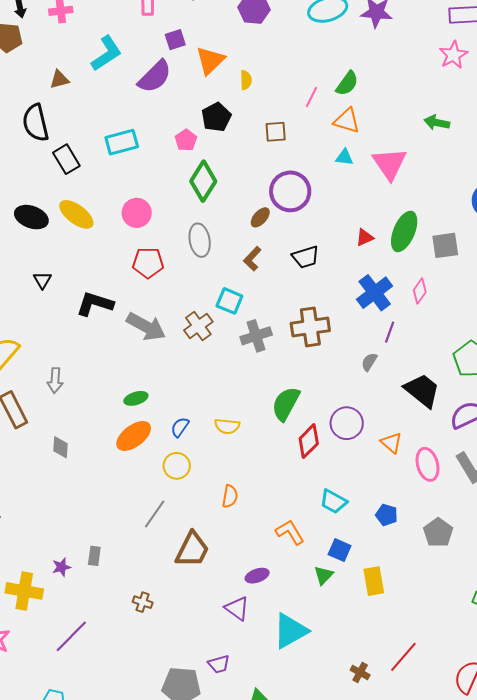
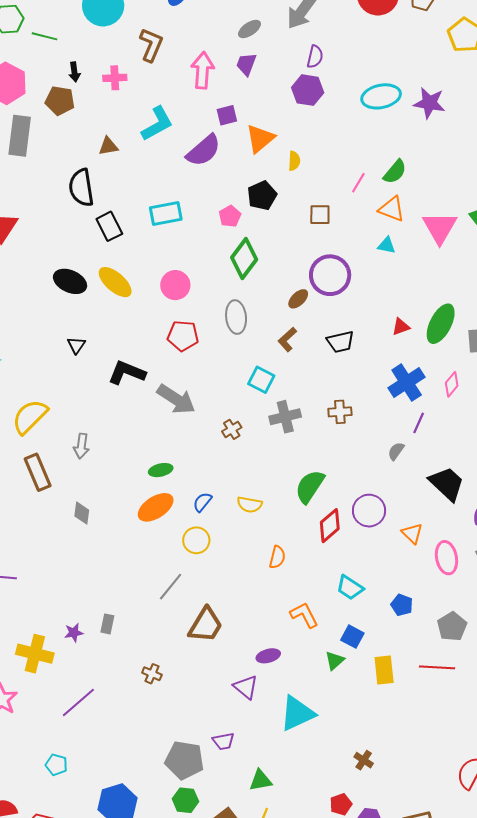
pink triangle: (390, 164) -> (440, 228), moved
brown cross: (198, 326) -> (232, 429), moved, size x0.7
brown cross: (310, 327) -> (340, 412), size x0.6
orange semicircle: (230, 496) -> (277, 557), moved
red line: (403, 657) -> (437, 667), moved, turned 48

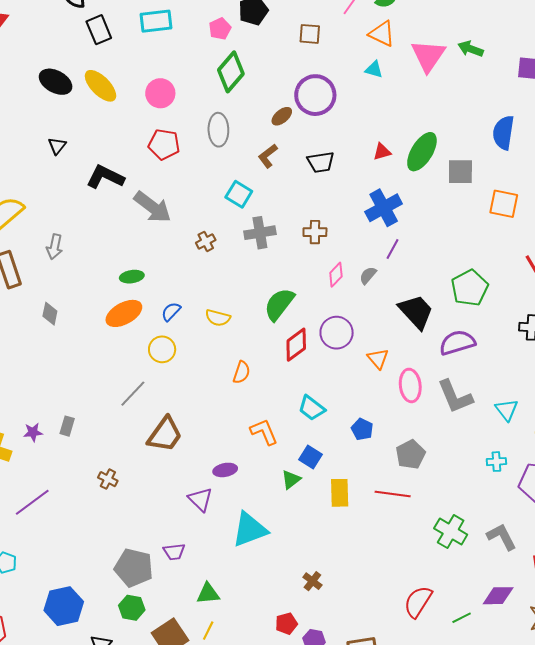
pink diamond: (452, 384) -> (336, 275), moved

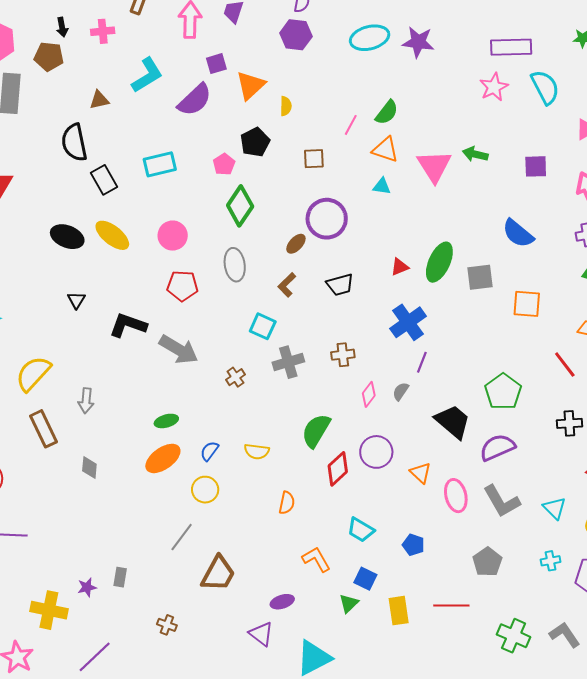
blue semicircle: (503, 133) -> (518, 233), turned -52
gray pentagon: (411, 454) -> (487, 562), moved

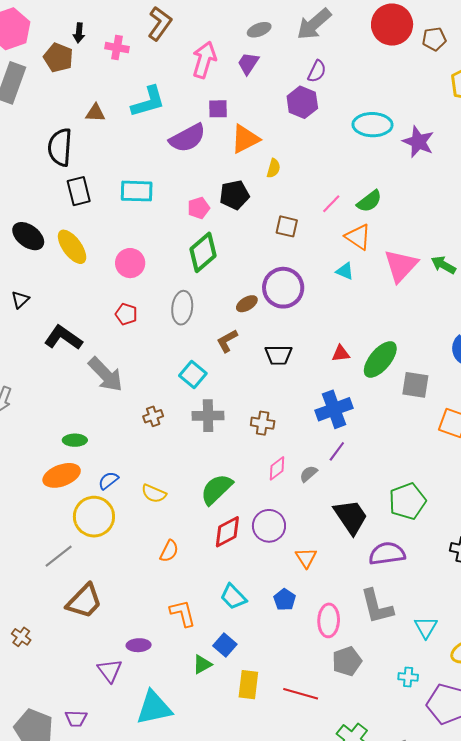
red pentagon: (182, 286) -> (126, 314), size x0.7
yellow circle: (205, 490) -> (94, 517), size x1.5
pink ellipse: (456, 496) -> (329, 620), moved
blue pentagon: (413, 545) -> (285, 600), moved

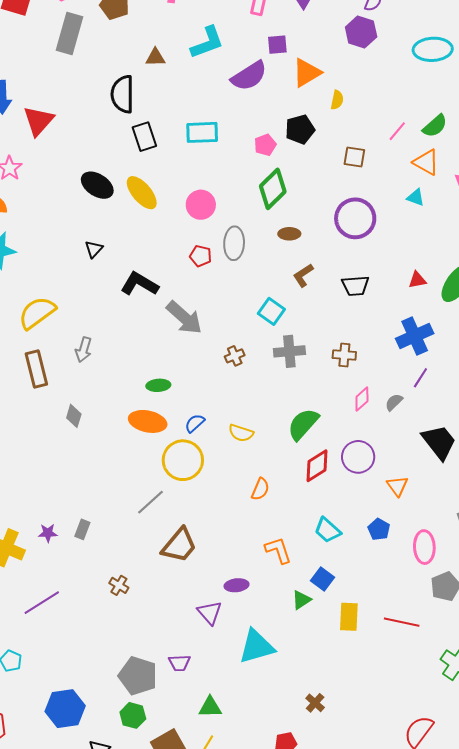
brown ellipse: (247, 304) -> (289, 234), moved, turned 35
gray ellipse: (182, 308) -> (234, 243), moved
orange ellipse: (62, 475) -> (148, 421), turned 36

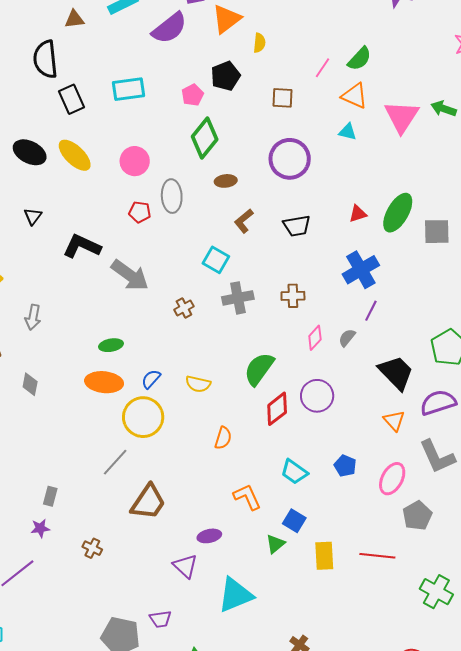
orange triangle: (397, 486) -> (394, 421), moved
purple star: (48, 533) -> (40, 528), moved
pink ellipse: (424, 547) -> (392, 479), turned 36

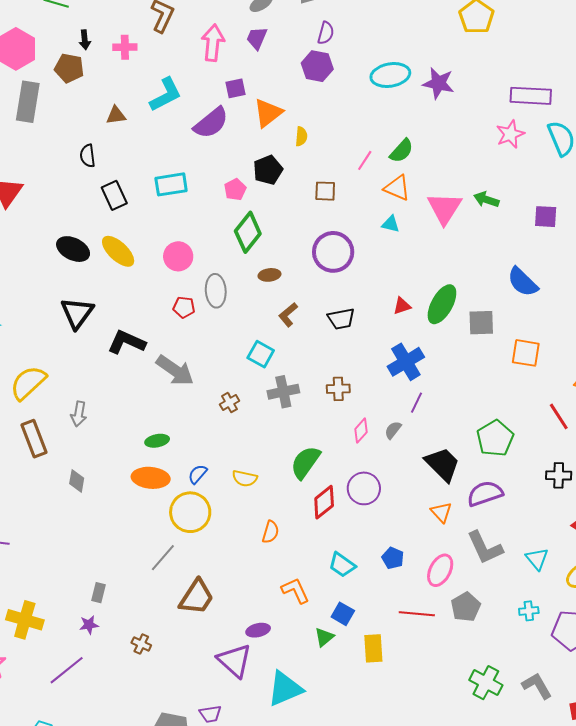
black semicircle: (45, 59) -> (88, 156), size x0.6
black triangle: (33, 216) -> (77, 313), size x1.8
red line: (377, 556) -> (417, 614), moved
purple triangle: (185, 566) -> (235, 661), size x1.4

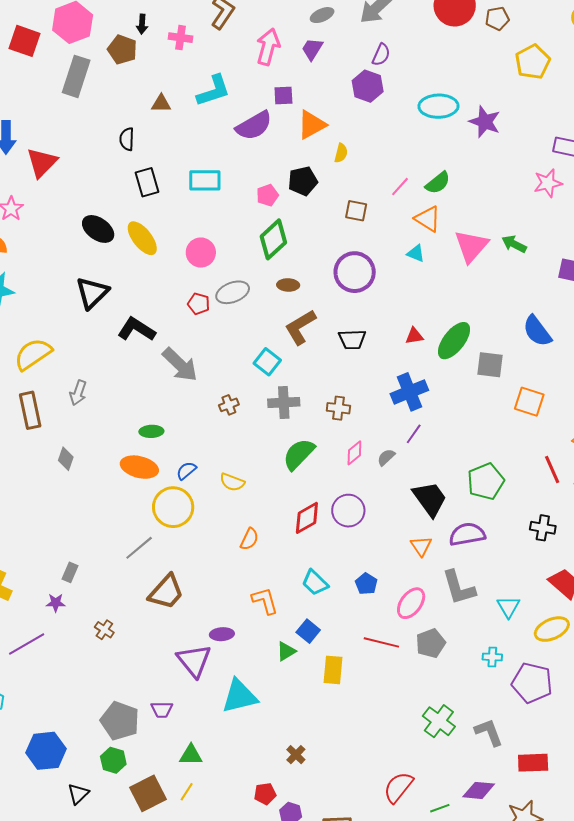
gray ellipse: (216, 291) -> (233, 292), turned 64
brown L-shape: (288, 315) -> (300, 327), size x1.5
green semicircle: (305, 462) -> (299, 454), moved

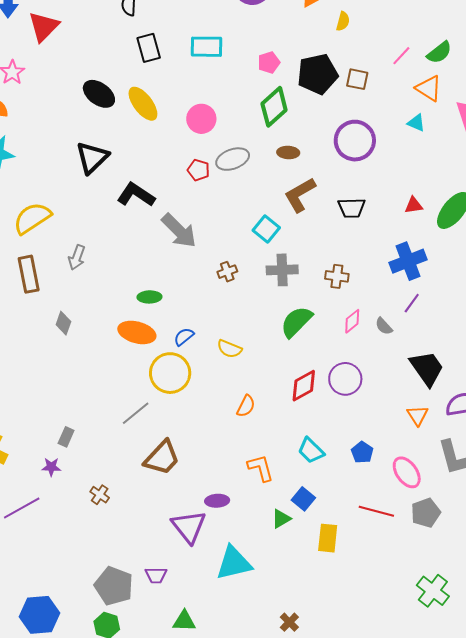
black pentagon: (303, 181) -> (318, 74), moved, size x1.4
gray semicircle: (386, 457) -> (384, 326), turned -90
pink ellipse: (411, 603) -> (407, 472), turned -72

